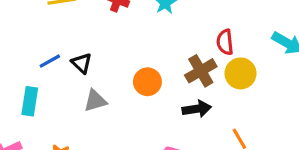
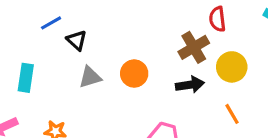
blue line: (50, 61) -> (51, 23), moved
yellow circle: (240, 73) -> (232, 67), moved
orange circle: (147, 82) -> (134, 74), moved

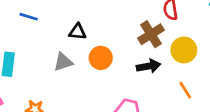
blue line: (51, 23) -> (29, 17), turned 48
black triangle: (77, 40) -> (78, 32), moved, turned -36

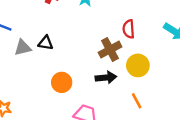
orange circle: (101, 58) -> (62, 82), moved
gray triangle: (63, 62) -> (23, 48), moved

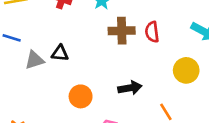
brown cross: (110, 50) -> (122, 31), moved, turned 30
yellow circle: (138, 65) -> (186, 70), moved

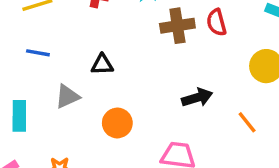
gray triangle: (34, 60) -> (67, 96), moved
orange circle: (81, 96) -> (117, 123), moved

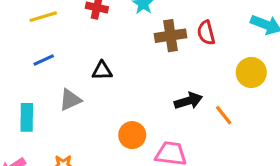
blue line: (38, 53) -> (44, 60), turned -35
orange line: (247, 122) -> (224, 115), moved
orange circle: (117, 123) -> (132, 135), moved

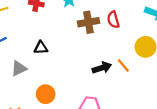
orange line: (224, 115) -> (123, 66), moved
orange circle: (132, 135) -> (46, 94), moved

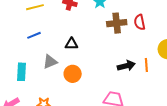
orange line: (123, 66) -> (146, 65), turned 32
orange circle: (46, 94) -> (73, 74), moved

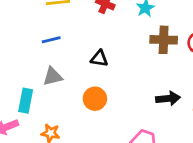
gray triangle: (50, 62) -> (53, 76), moved
cyan rectangle: (21, 72) -> (26, 101), moved

